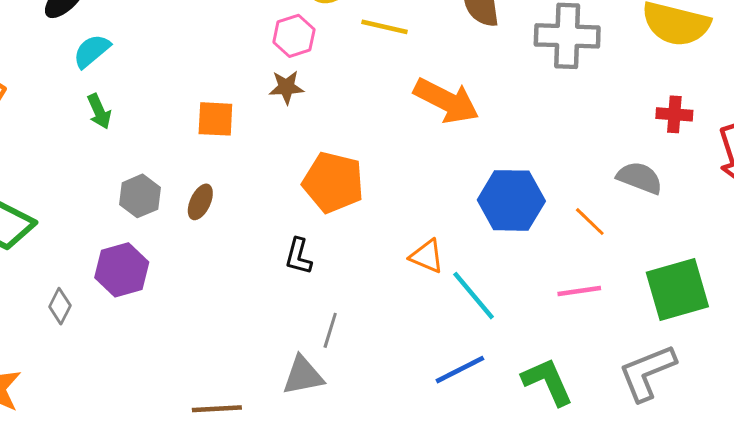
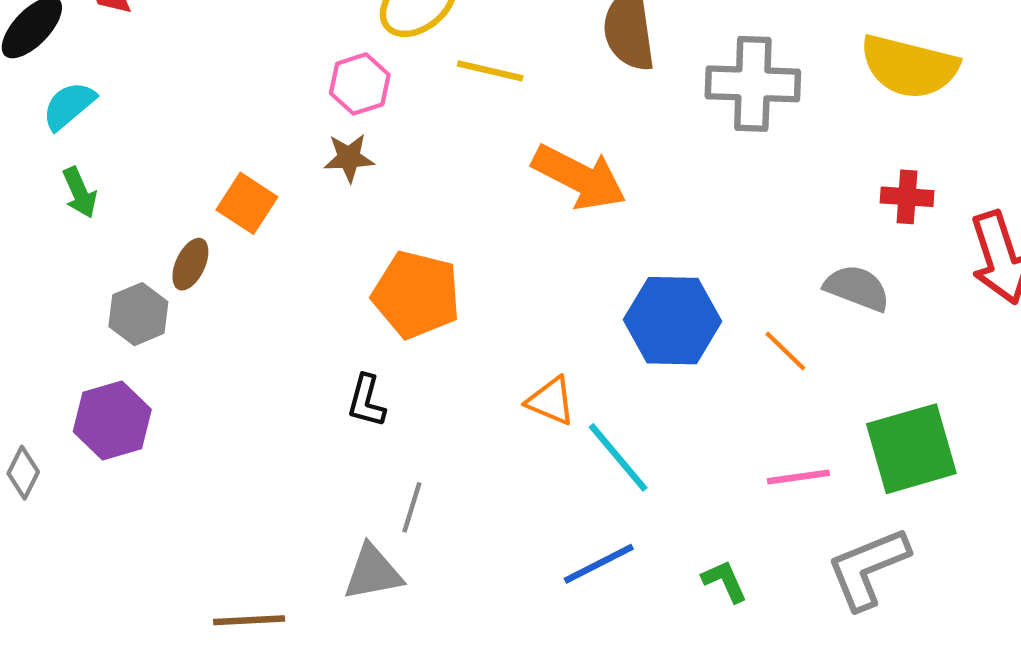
orange square: (215, 119) -> (247, 203), turned 30
brown ellipse: (200, 202) -> (190, 264), moved
pink line: (579, 291) -> (798, 477), moved
green L-shape: (548, 382) -> (725, 581), size x0.6

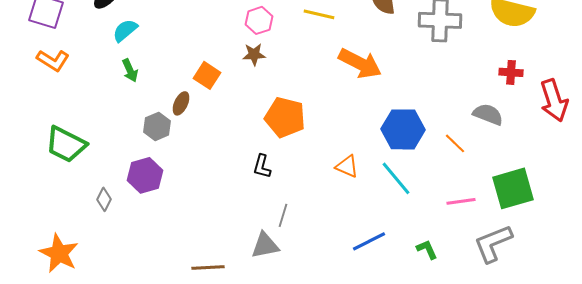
cyan line: (618, 457) -> (396, 178), moved

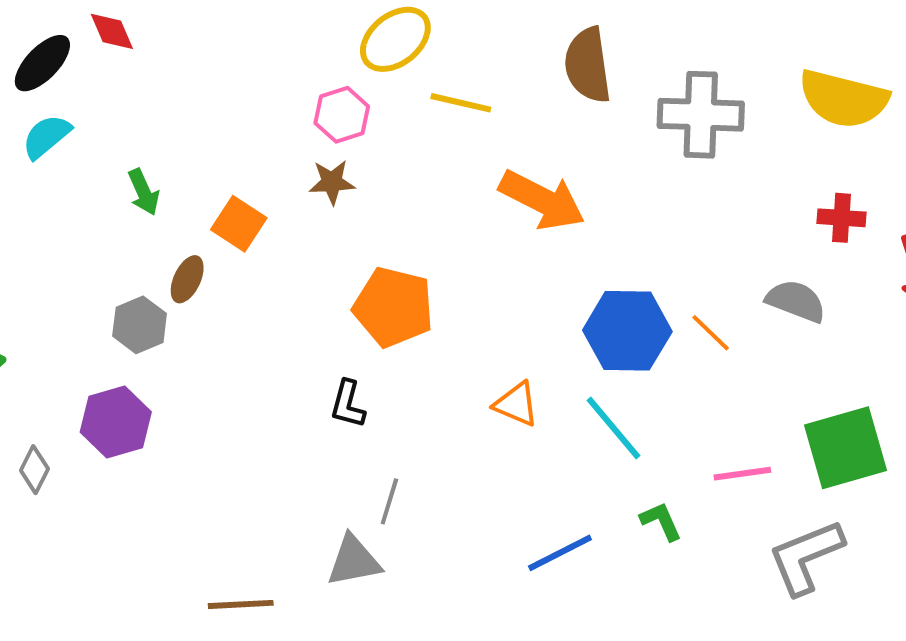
cyan semicircle: (125, 30) -> (46, 136), moved
green arrow: (130, 70) -> (144, 192), moved
orange line: (455, 143) -> (711, 333), moved
green L-shape: (427, 249) -> (661, 521), moved

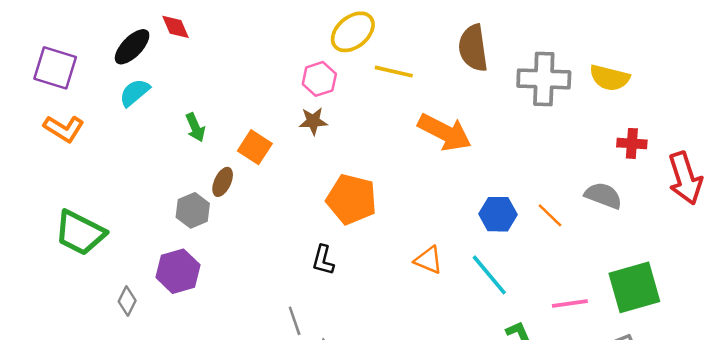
yellow semicircle: (843, 99) -> (610, 78), moved, size x0.7
blue hexagon: (627, 331) -> (498, 214), size x0.7
gray line: (389, 501) -> (295, 321), moved, turned -36

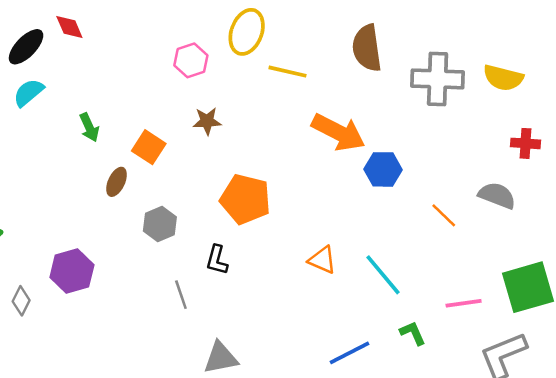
yellow ellipse: (353, 32) -> (247, 32), turned -30
pink hexagon: (319, 79) -> (191, 60), moved
gray hexagon: (193, 210) -> (160, 224), moved
blue hexagon: (498, 214) -> (383, 169), moved
gray line: (295, 321) -> (181, 295), moved

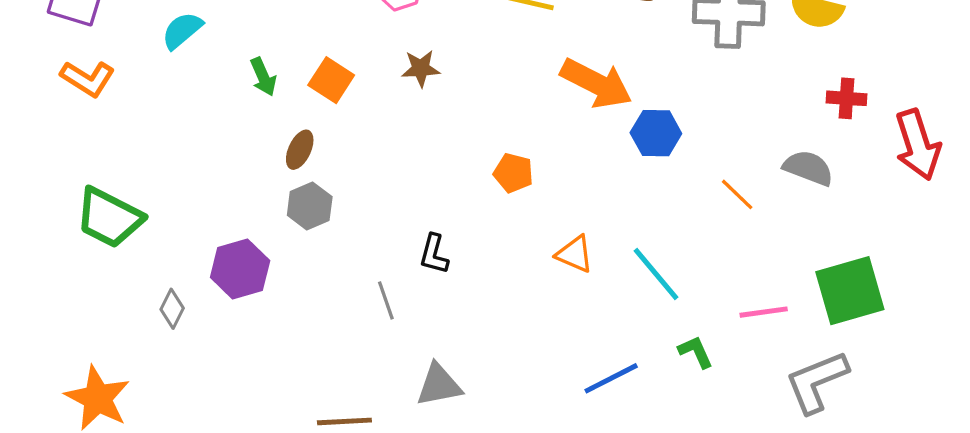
orange square: (149, 147) -> (331, 80), moved
orange pentagon: (245, 199) -> (513, 173), moved, size x0.6
gray hexagon: (160, 224) -> (310, 206), moved

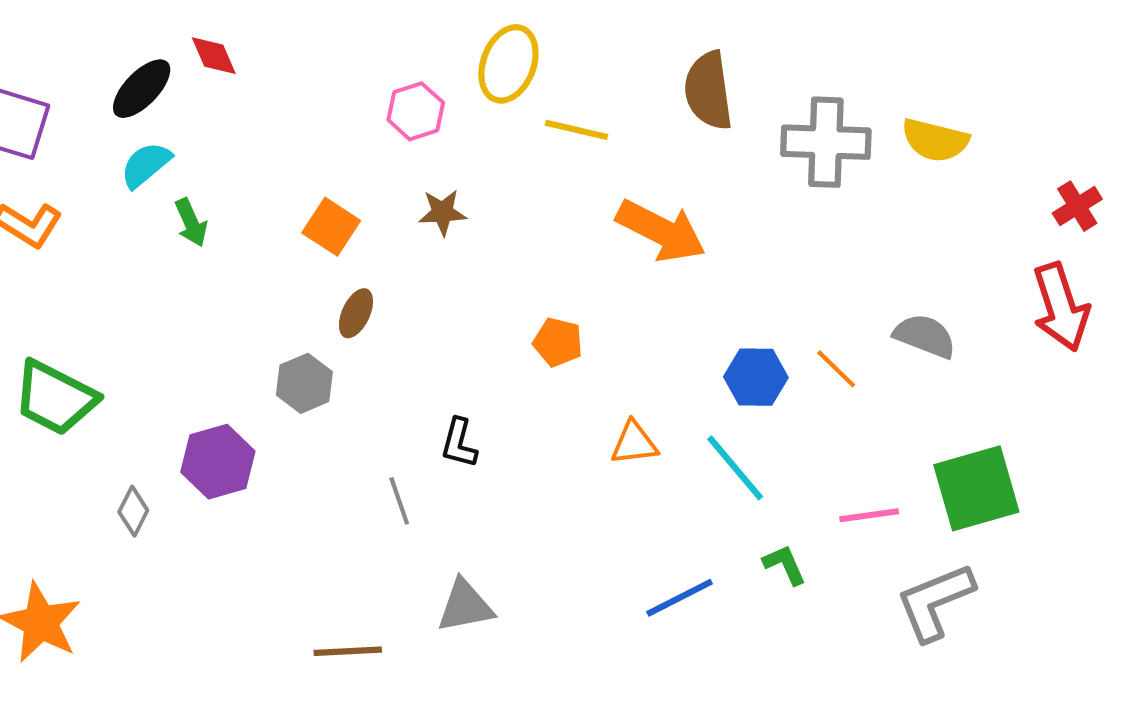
green arrow: (263, 77) -> (191, 223), moved
red cross: (846, 98) -> (1077, 206), moved, turned -36
blue hexagon: (656, 133) -> (756, 377), moved
brown ellipse: (300, 150) -> (356, 313), moved
orange triangle: (575, 254) -> (634, 443), turned -30

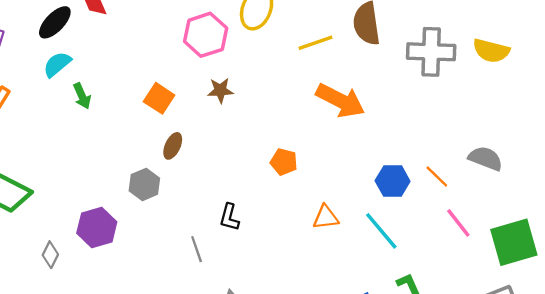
pink hexagon: (416, 111) -> (206, 35), size x1.4
yellow line: (576, 130) -> (316, 43), moved, turned -32
pink line: (869, 515) -> (458, 223), moved, turned 60

